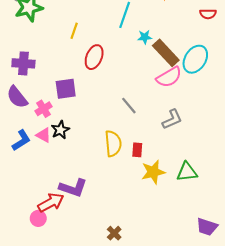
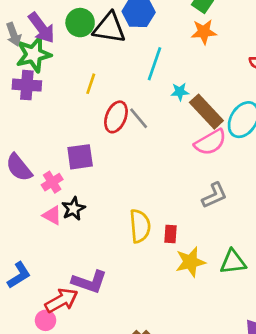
purple cross: (23, 63) -> (27, 85), moved
gray line: (129, 106) -> (139, 118), moved
blue L-shape: (21, 140) -> (19, 275), moved

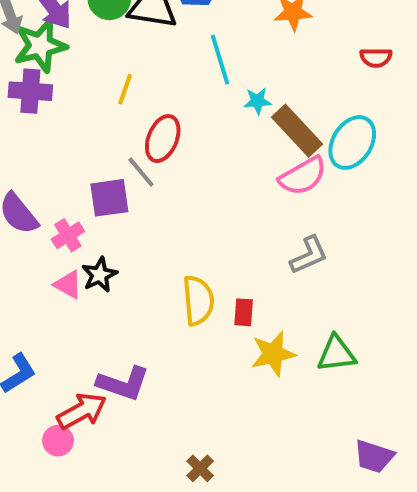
cyan line: (155, 64) -> (220, 60), turned -36
gray line: (139, 118) -> (141, 172), moved

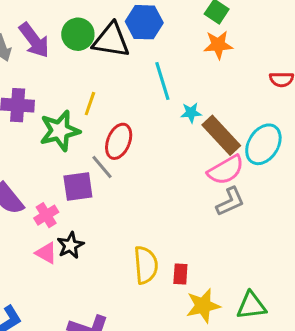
green star: (40, 46) -> (60, 131), moved
gray L-shape: (309, 255) -> (230, 202), moved

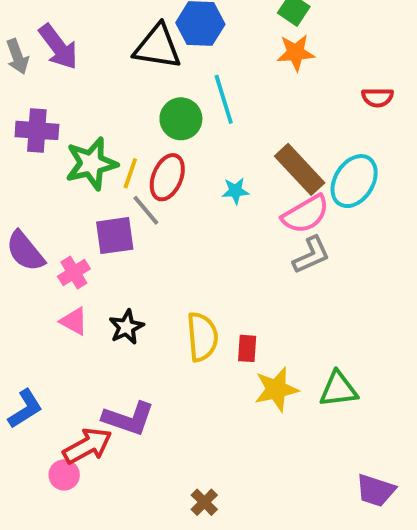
green circle: (78, 34) -> (181, 119), moved
yellow line: (90, 104) -> (130, 173), moved
cyan star: (191, 113) -> (235, 191), moved
black star: (70, 245) -> (126, 327), moved

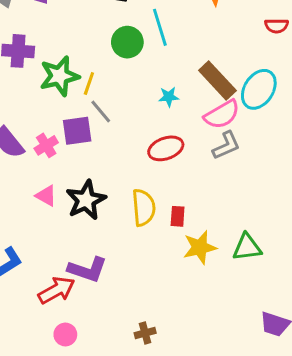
red ellipse: (167, 177) -> (166, 148), moved, turned 48
pink cross: (74, 273) -> (46, 145), moved
black star: (126, 327) -> (86, 200), size x1.5
pink circle: (64, 475) -> (65, 334), moved
brown cross: (204, 502) -> (145, 333), turned 30

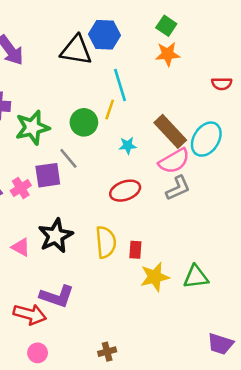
green circle: (127, 42) -> (84, 122), moved
yellow line: (89, 83) -> (110, 109), moved
pink triangle: (46, 196) -> (21, 247), moved
red arrow: (56, 290) -> (30, 314), turned 44

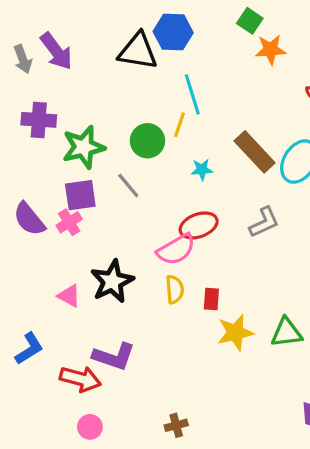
orange star: (168, 54) -> (271, 50), moved
pink semicircle: (174, 161) -> (176, 249), moved
purple square: (48, 175) -> (80, 195), moved
yellow semicircle: (106, 242) -> (175, 289), size x0.7

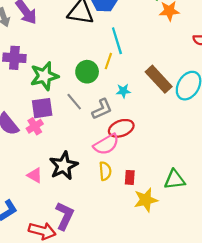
gray L-shape: (264, 222) -> (102, 109), moved
green triangle: (287, 333) -> (175, 180), moved
purple L-shape: (114, 357) -> (65, 216), turned -84

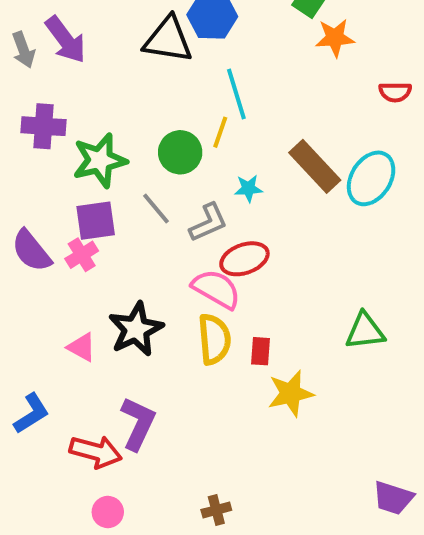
pink semicircle: (106, 144) -> (216, 289), turned -120
yellow semicircle: (105, 171) -> (214, 339), size x1.4
green triangle: (175, 180) -> (365, 331), moved

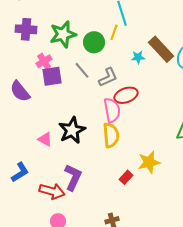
green star: (100, 160) -> (63, 34), moved
cyan star: (248, 188) -> (138, 57), moved
pink cross: (82, 255) -> (44, 61), moved
pink semicircle: (216, 289) -> (112, 110), turned 50
red rectangle: (261, 351) -> (126, 177), moved, turned 40

